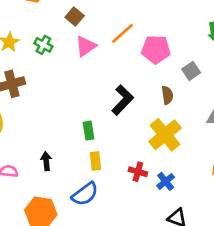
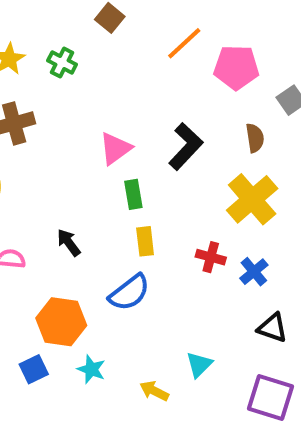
pink triangle: (86, 46) -> (115, 148), moved
black arrow: (46, 161) -> (69, 243), turned -30

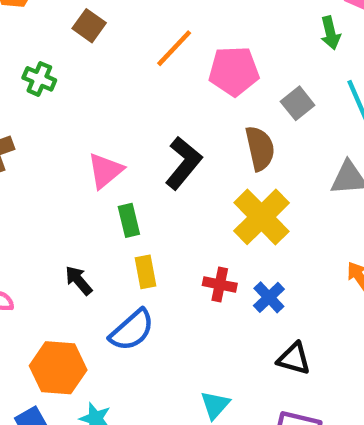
brown semicircle: (255, 138) -> (260, 148), size x1.4
black arrow: (69, 243) -> (79, 280), moved

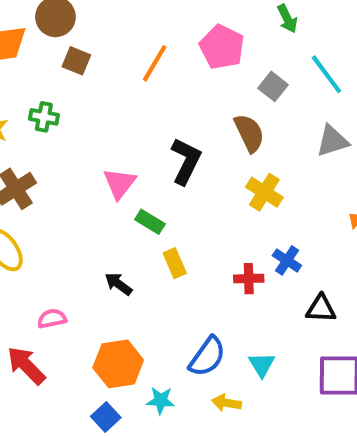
pink pentagon: (234, 71) -> (222, 47), moved, turned -30
yellow cross: (261, 217) -> (264, 192), size x0.7
green rectangle: (129, 220) -> (150, 222), turned -32
red cross: (220, 284) -> (249, 279), moved
blue semicircle: (132, 330) -> (207, 357), moved

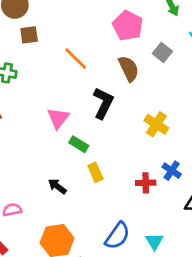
brown square: (76, 61) -> (29, 35), turned -30
orange line: (155, 63) -> (76, 58), moved, turned -76
brown semicircle: (249, 133) -> (129, 69), moved

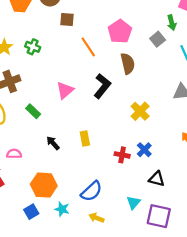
pink pentagon: (128, 26) -> (120, 31), moved
brown square: (29, 35) -> (67, 19), moved
gray square: (162, 52) -> (158, 39), moved
green rectangle: (79, 144) -> (33, 111), moved
cyan triangle: (154, 241) -> (133, 203), moved

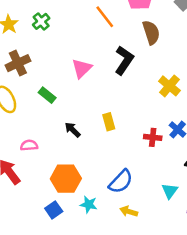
green cross: (33, 47) -> (41, 21), turned 32

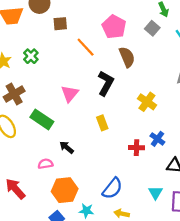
green rectangle: (47, 95) -> (42, 119), size x1.5
yellow rectangle: (109, 122) -> (102, 123), moved
pink semicircle: (29, 145) -> (45, 164), moved

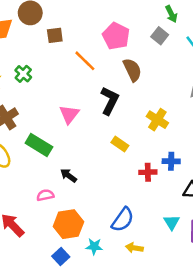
yellow rectangle: (102, 123) -> (120, 144), moved, turned -32
blue cross: (157, 139) -> (171, 161), turned -32

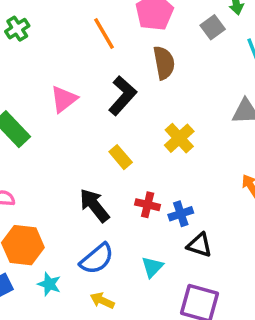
blue cross: (171, 161) -> (181, 214), moved, turned -35
black arrow: (69, 175) -> (94, 205), moved, size x1.5
cyan triangle: (172, 222) -> (152, 267), moved

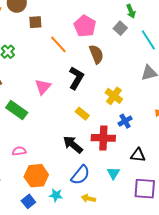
red cross: (148, 205) -> (103, 138), size x1.6
blue cross: (181, 214) -> (125, 121), moved

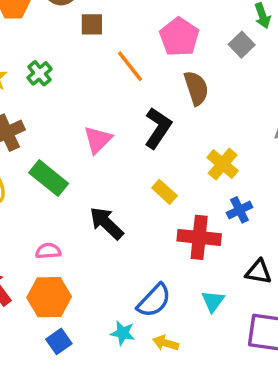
black arrow: (73, 145) -> (106, 223), moved
orange hexagon: (36, 176) -> (49, 297), moved
cyan star: (56, 195) -> (123, 333), moved

